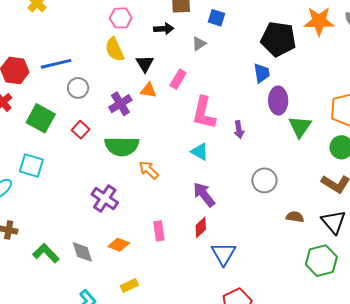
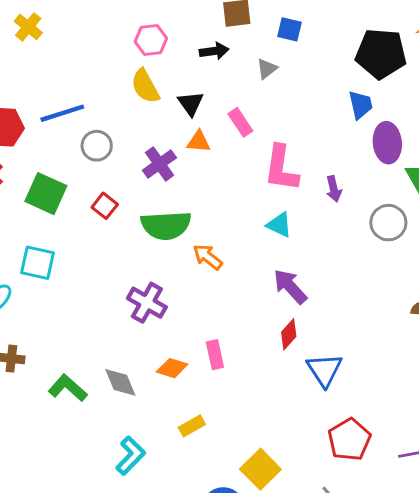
pink rectangle: (178, 79) -> (240, 122), turned -60
gray circle: (264, 180) -> (388, 223), moved
pink rectangle: (159, 231) -> (215, 355), moved

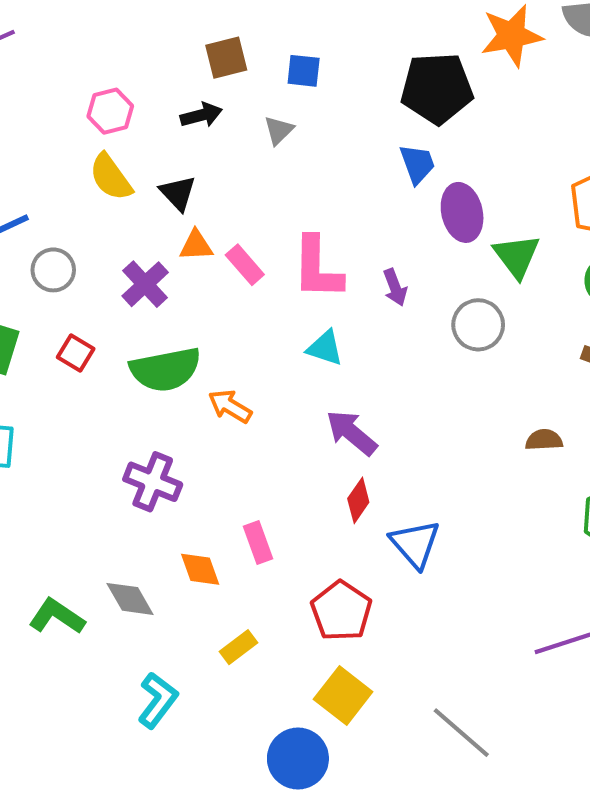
pink rectangle: (240, 122) -> (245, 265), moved
orange diamond: (172, 368) -> (200, 569), turned 60
red pentagon: (349, 440) -> (341, 611), moved

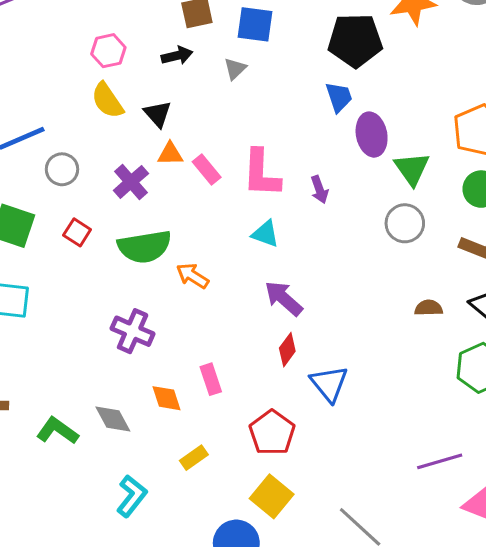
blue square: (304, 71) -> (255, 24), size x1.4
gray circle: (478, 325) -> (405, 223), moved

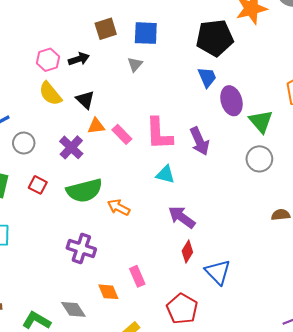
black arrow: (177, 56) -> (79, 59), moved
purple arrow: (319, 190) -> (199, 141), size x1.5

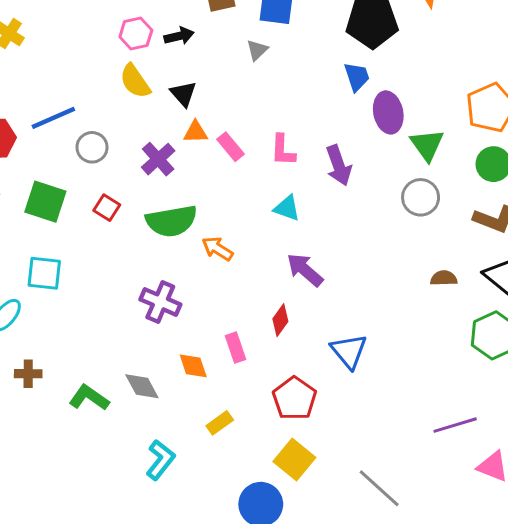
pink L-shape: (159, 134) -> (283, 150), size x0.7
red diamond: (187, 252) -> (280, 320), moved

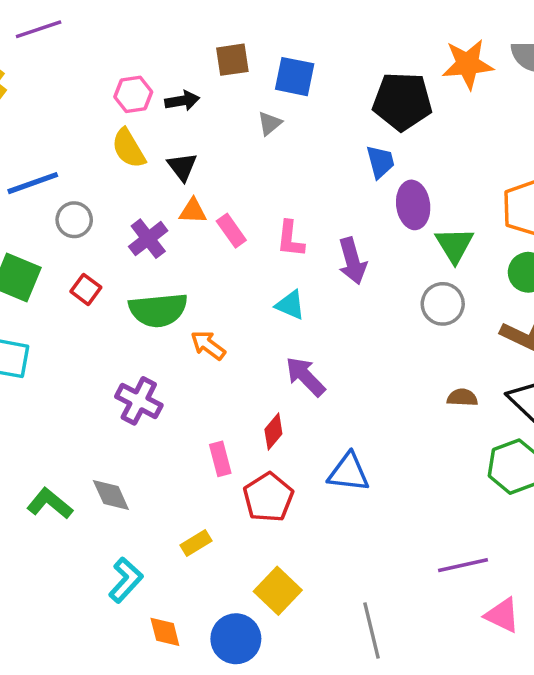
blue triangle: (349, 351) -> (349, 472), turned -48
orange diamond: (193, 366) -> (165, 632), moved
red pentagon: (294, 398) -> (268, 497), moved
gray line: (379, 488) -> (372, 630), turned 30

